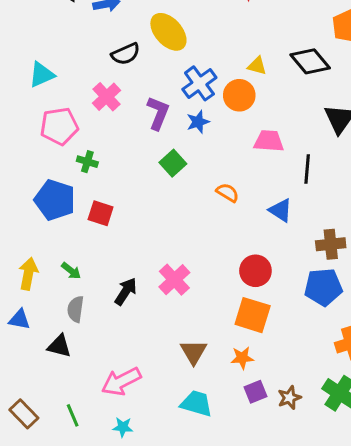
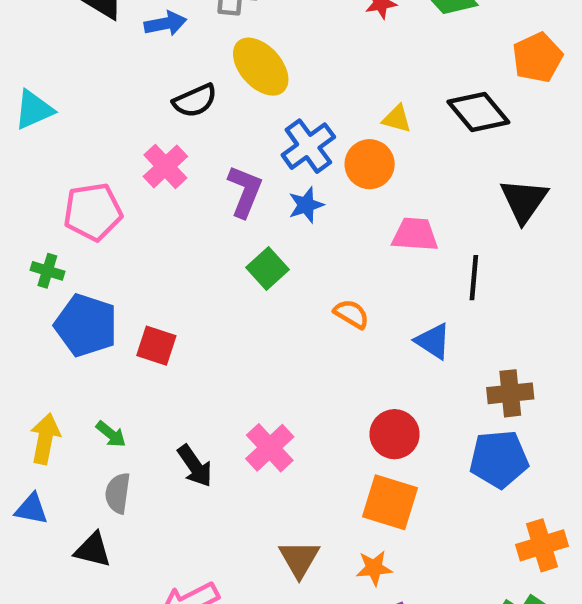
cyan triangle: (42, 75) -> (34, 110), moved
green cross: (87, 162) -> (47, 271), moved
black arrow: (126, 291) -> (195, 466), turned 112

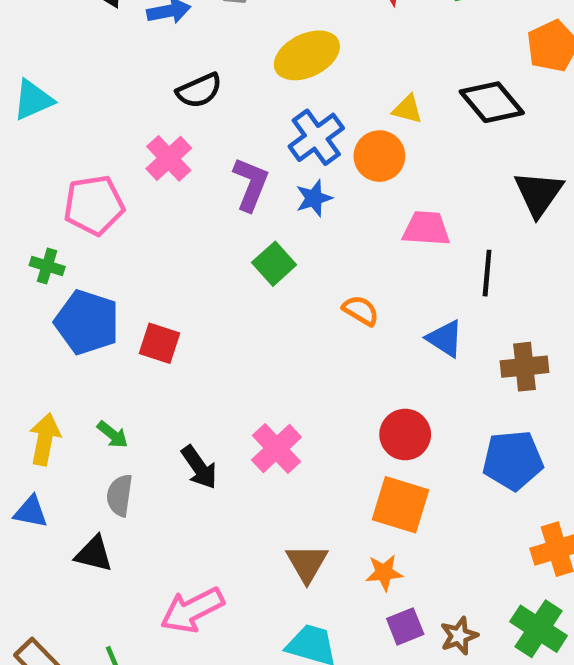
yellow ellipse: (261, 67) -> (307, 55), moved, turned -74
brown cross: (510, 393) -> (525, 367), moved

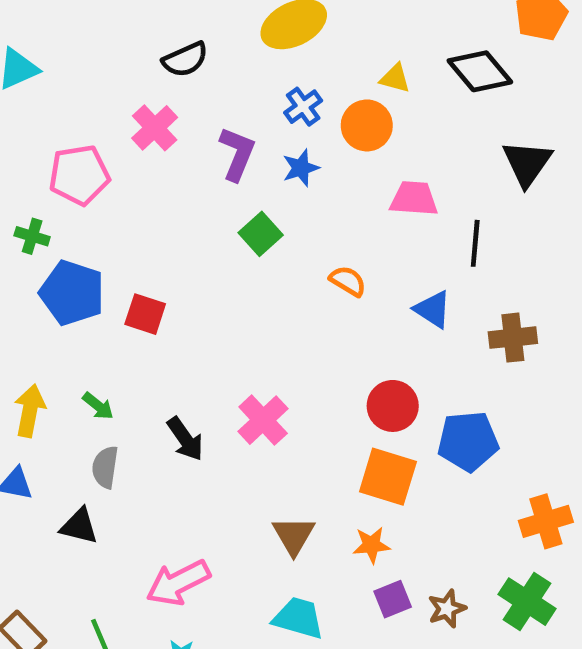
blue cross: (316, 137) -> (303, 107), size x0.7
blue pentagon: (513, 460) -> (468, 441), moved

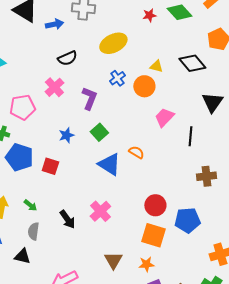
blue star: (301, 168) -> (66, 135), moved
pink trapezoid: (414, 199) -> (164, 117), turned -50
blue triangle: (433, 309) -> (109, 164), moved, size x1.4

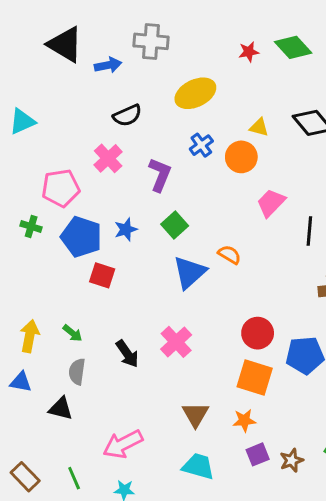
blue pentagon: (19, 157) -> (81, 237), moved
blue triangle: (109, 164) -> (189, 272), turned 45

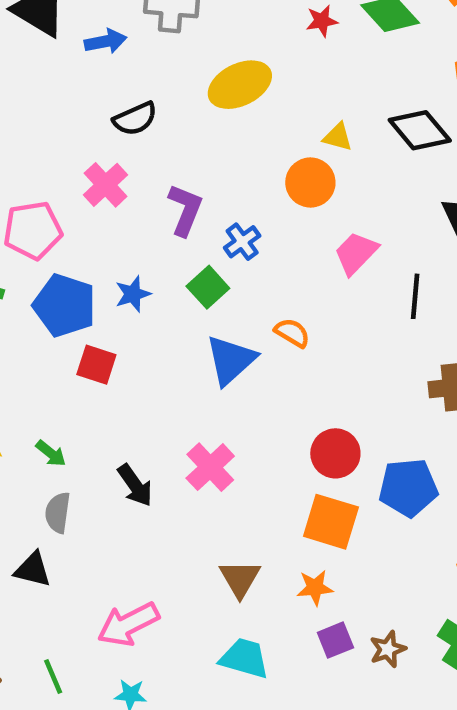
blue cross: (201, 145) -> (242, 242), moved

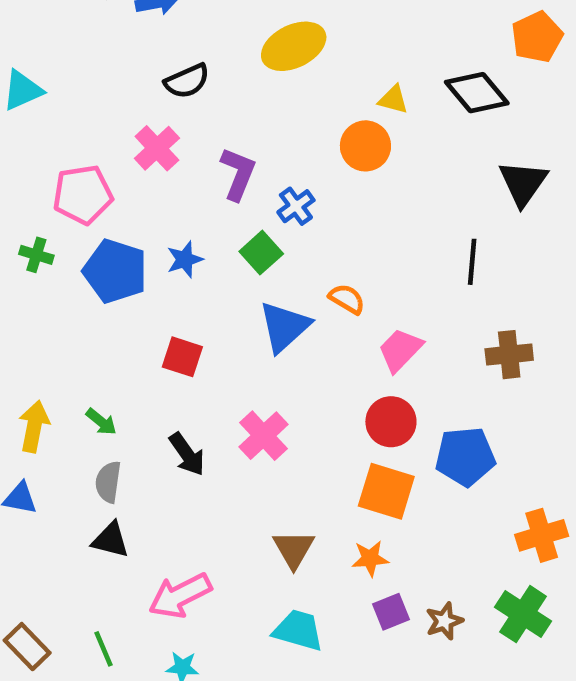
pink trapezoid: (356, 253) -> (400, 350), moved
red square: (96, 365) -> (182, 357), moved
black triangle: (33, 570) -> (111, 540), moved

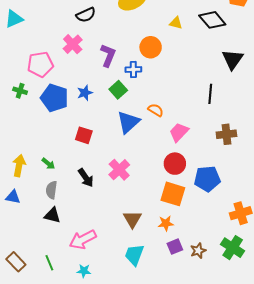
orange circle: (365, 146) -> (151, 47), moved
blue cross: (296, 206) -> (133, 70), turned 35
cyan trapezoid: (298, 630) -> (134, 255), turned -85

